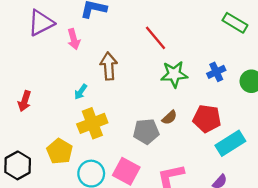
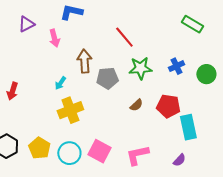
purple triangle: (41, 23) -> (26, 24), size x0.7
gray pentagon: (146, 132) -> (107, 78), moved
cyan rectangle: (230, 143) -> (188, 127), turned -70
yellow pentagon: (60, 151) -> (39, 148), moved

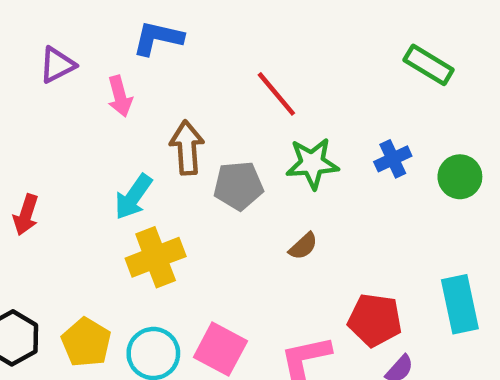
cyan arrow: (60, 83) -> (133, 197), size x1.5
red pentagon: (168, 106) -> (375, 320), moved
cyan rectangle: (188, 127) -> (460, 304), moved

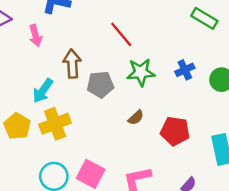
red pentagon: (375, 320) -> (175, 131), moved
yellow pentagon: (86, 342) -> (17, 126), moved

